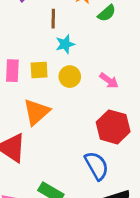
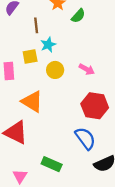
yellow square: (39, 70) -> (30, 57), moved
orange triangle: (36, 112) -> (32, 102), turned -40

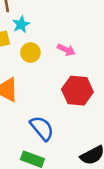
blue semicircle: (85, 138) -> (42, 128), moved

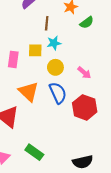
blue semicircle: (42, 128) -> (58, 93), moved

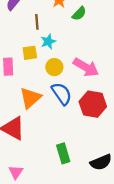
pink arrow: (84, 73) -> (86, 67), size x1.6
orange triangle: (29, 92) -> (30, 98), turned 45
green rectangle: (34, 152) -> (63, 153), moved, turned 48

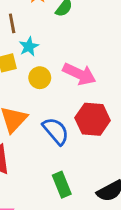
blue semicircle: (62, 94) -> (56, 131), moved

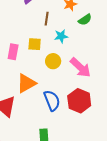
cyan star: (29, 46) -> (61, 36), moved

